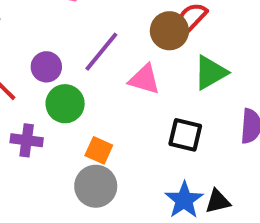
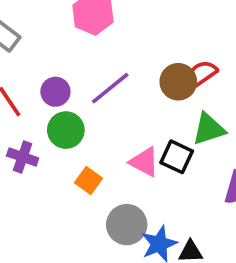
pink triangle: (144, 79) -> (144, 162), moved
black square: (185, 135) -> (177, 157), moved
gray circle: (96, 186) -> (127, 225), moved

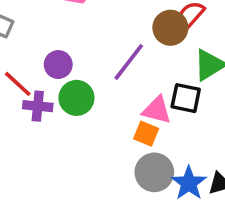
purple line: (110, 88) -> (129, 62), moved
purple cross: (23, 157) -> (38, 106), moved
orange square: (89, 181) -> (146, 134), moved

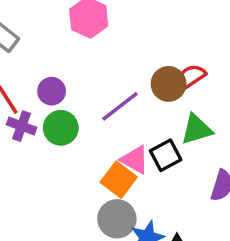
black square: (186, 98) -> (166, 155), turned 36
orange square: (146, 134) -> (119, 180), size x1.4

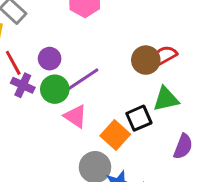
purple line: (120, 106) -> (83, 79), moved
pink triangle: (135, 160) -> (75, 116), moved
orange square: (119, 180) -> (115, 135), moved

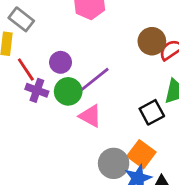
brown circle: (146, 60) -> (152, 41), moved
orange square: (115, 135) -> (141, 154), moved

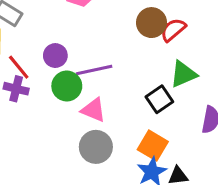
purple line: (95, 79) -> (94, 70), turned 32
purple cross: (37, 90) -> (16, 89), moved
gray circle: (114, 163) -> (96, 147), moved

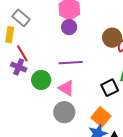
purple circle: (55, 56) -> (69, 27), moved
green circle: (67, 86) -> (41, 80), moved

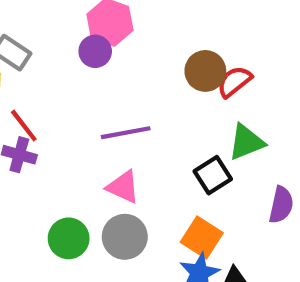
purple circle: (69, 27) -> (95, 51), moved
green circle: (41, 80) -> (69, 238), moved

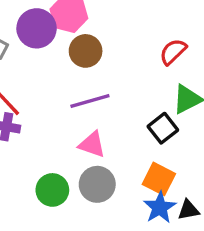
purple circle: (95, 51) -> (37, 28), moved, size x1.5
brown circle: (205, 71) -> (86, 51), moved

